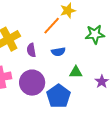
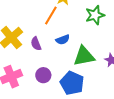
green triangle: (76, 72) -> (84, 56), size x1.6
purple circle: (32, 83) -> (43, 75), size x0.6

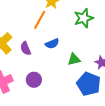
green triangle: (84, 56) -> (74, 59), size x0.6
blue pentagon: (72, 83) -> (89, 84), moved

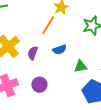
purple semicircle: (26, 48) -> (33, 53), turned 40

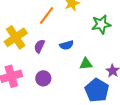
orange line: (48, 25) -> (46, 15), moved

